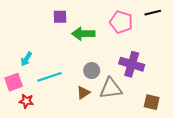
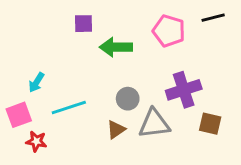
purple cross: (132, 64) -> (184, 90), turned -35
brown square: (152, 102) -> (210, 124), moved

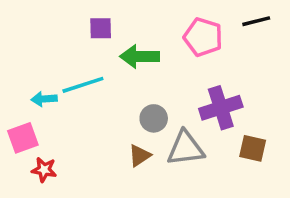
cyan arrow: (36, 82) -> (44, 99), turned 54
cyan line: (69, 107) -> (83, 85), moved

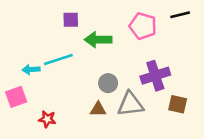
brown triangle: (140, 156) -> (98, 109), turned 35
red star: (44, 170) -> (47, 119), moved

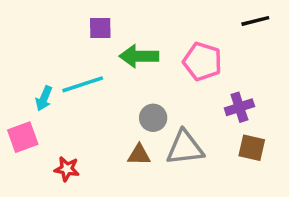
pink pentagon: (143, 26) -> (202, 61), moved
cyan arrow: (31, 69) -> (44, 98), turned -63
purple cross: (155, 76) -> (239, 107), moved, size x0.7

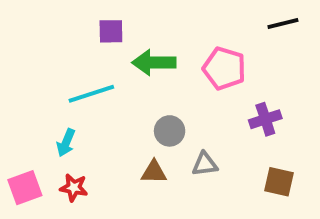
cyan arrow: (44, 98) -> (66, 143), moved
pink square: (23, 137) -> (25, 188), moved
gray triangle: (185, 148) -> (205, 164), size x0.6
brown square: (252, 148) -> (279, 182), moved

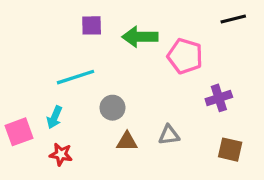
green arrow: (154, 63) -> (140, 37), moved
gray circle: (170, 131) -> (112, 108), moved
pink square: (25, 188) -> (19, 132), moved

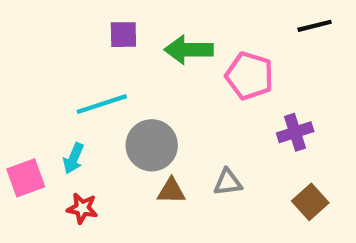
gray circle: (112, 108) -> (152, 145), size x1.5
brown square: (230, 150) -> (310, 202), turned 35

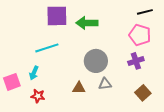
purple square: (123, 35) -> (57, 16), size x1.6
pink pentagon: (249, 76) -> (140, 35), moved
gray circle: (152, 145) -> (96, 61), moved

